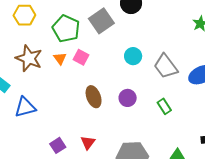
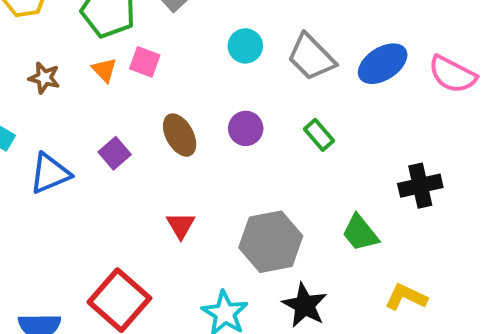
brown star: (29, 58) -> (44, 78), size x0.6
purple square: (58, 145) -> (115, 153), moved

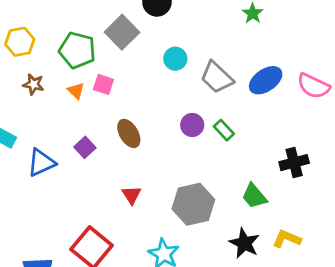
cyan circle: (245, 46) -> (175, 59), moved
brown star: (44, 78) -> (33, 84), moved
purple circle: (246, 128) -> (192, 125), moved
black star: (305, 305) -> (244, 243), moved

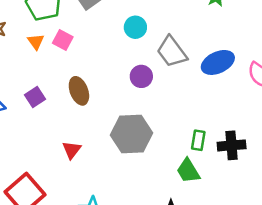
purple circle: (192, 125) -> (141, 76), moved
green rectangle: (224, 130) -> (198, 140), moved, turned 42
gray hexagon: (193, 204) -> (131, 134), moved

